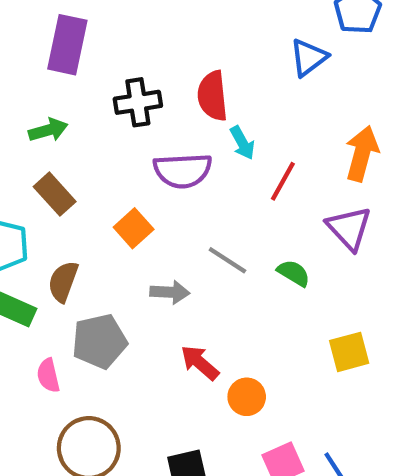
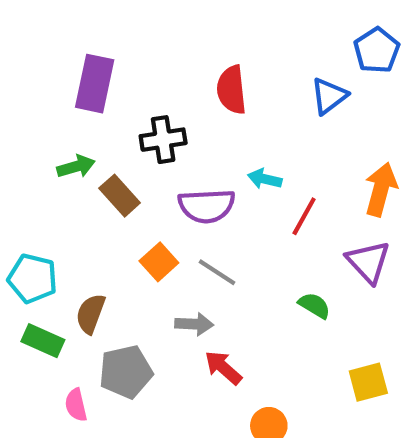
red semicircle: (213, 96) -> (232, 90), moved
cyan arrow: (242, 143) -> (265, 179), turned 132
brown rectangle: (55, 194) -> (120, 196), moved
gray line: (227, 260) -> (217, 272), moved
red arrow: (200, 363) -> (223, 368), moved

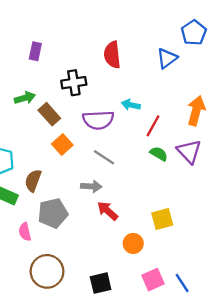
purple rectangle: (95, 84) -> (35, 51), size x0.6
orange square: (159, 262) -> (62, 144), moved
green semicircle: (314, 305) -> (159, 154), moved
yellow square: (368, 382) -> (162, 219), moved

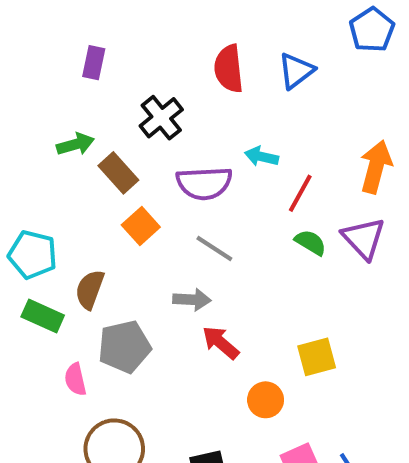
blue triangle: (167, 58) -> (296, 71), moved
black cross: (74, 83) -> (161, 118), turned -30

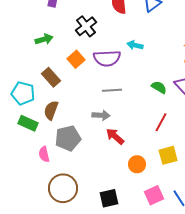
brown rectangle: (118, 173) -> (51, 77), moved
red line: (300, 193) -> (161, 122), moved
orange square: (141, 226) -> (76, 59), moved
gray line: (214, 249) -> (112, 90), turned -36
yellow square: (317, 357) -> (168, 155), moved

